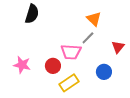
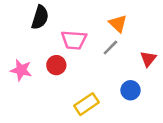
pink trapezoid: (71, 52) -> (74, 40), moved
pink star: (22, 65) -> (21, 70), moved
red circle: (53, 66) -> (56, 65), moved

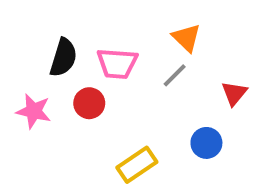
black semicircle: (40, 17) -> (63, 58), moved

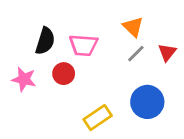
gray line: (175, 75) -> (136, 54), moved
red triangle: (234, 93) -> (167, 52), moved
blue circle: (206, 143) -> (147, 102), size x1.5

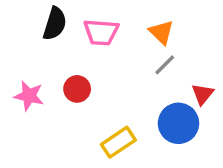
black semicircle: (45, 41) -> (55, 24), moved
pink trapezoid: (83, 45) -> (101, 32), moved
red triangle: (167, 52) -> (203, 94), moved

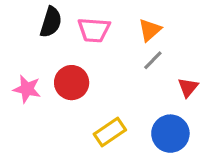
orange triangle: (161, 32) -> (150, 30), turned 35
red circle: (77, 89) -> (72, 83), size x1.4
blue circle: (178, 123) -> (170, 134), moved

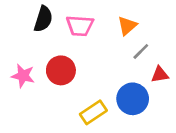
gray line: (153, 60) -> (141, 51), moved
red triangle: (188, 87) -> (160, 74), turned 42
blue circle: (170, 134) -> (133, 99), moved

